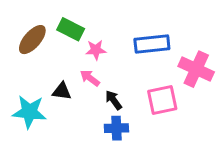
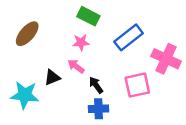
green rectangle: (71, 29) -> (88, 16), moved
blue rectangle: (152, 44) -> (129, 37), turned -32
black triangle: (62, 91) -> (52, 78), turned -30

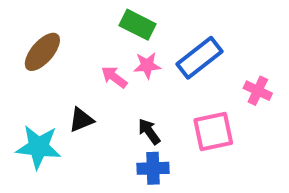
pink star: (81, 42) -> (147, 65), moved
pink cross: (166, 59) -> (258, 91), size x0.6
pink arrow: (76, 66) -> (114, 77), moved

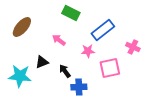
pink star: (147, 65) -> (88, 51), moved
black arrow: (149, 131) -> (65, 71), moved

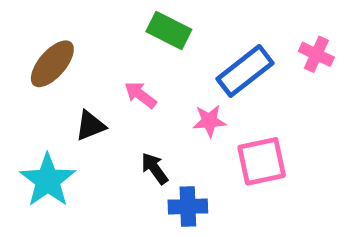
pink cross: (133, 47) -> (316, 54), moved
black triangle: (42, 62) -> (90, 126), moved
cyan star: (20, 76) -> (48, 180), turned 30

